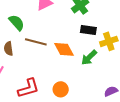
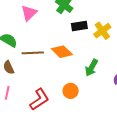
green arrow: (89, 57) -> (91, 68), moved

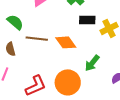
orange circle: (71, 91) -> (68, 82), size x1.6

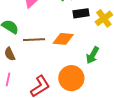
orange diamond: (66, 42) -> (63, 39), turned -40

